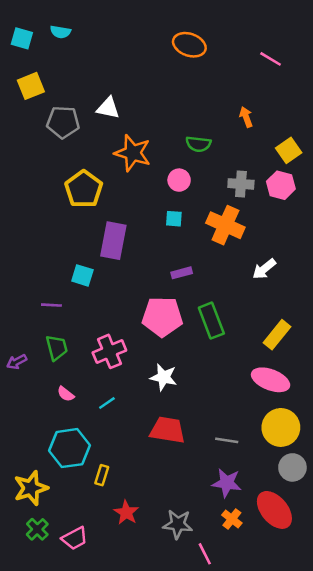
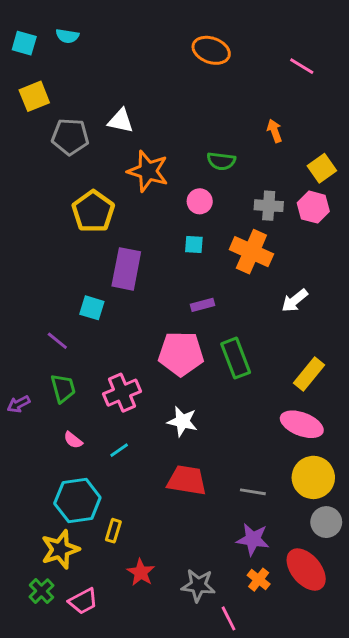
purple line: (51, 305) -> (57, 341), turned 36
yellow star: (31, 488) -> (60, 549), moved

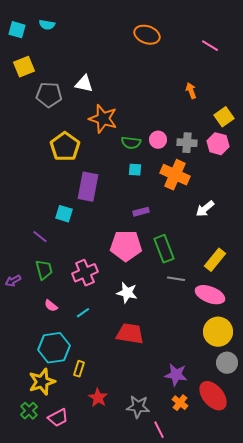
green semicircle: (221, 161) -> (131, 143), moved
pink circle: (200, 201) -> (158, 140), moved
gray line: (253, 492) -> (176, 279), moved

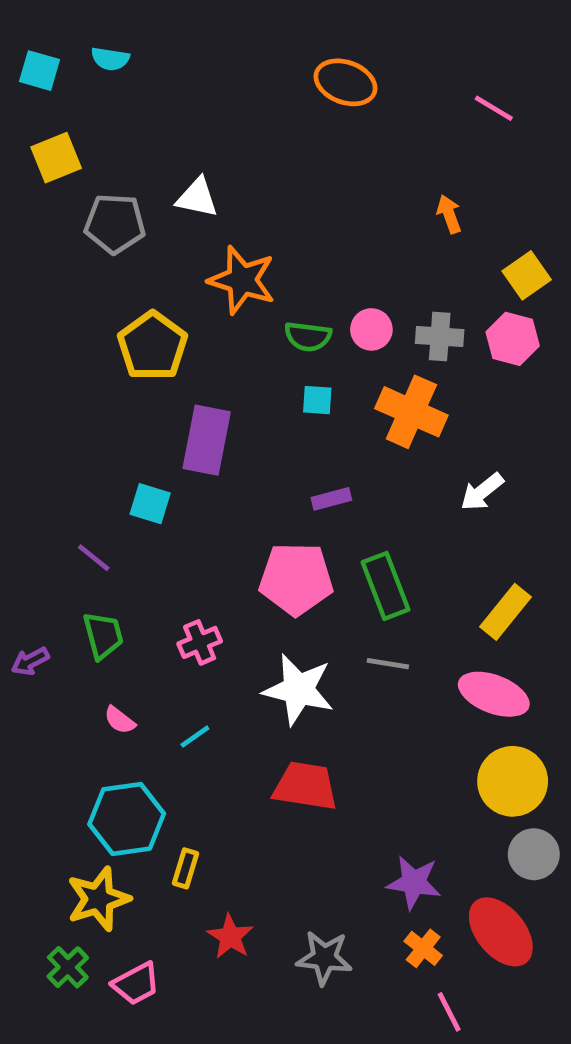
pink cross: (85, 273) -> (200, 642), size x0.7
gray line: (176, 279) -> (388, 664), moved
white star: (127, 293) -> (298, 690), size x1.4
pink line: (159, 430) -> (449, 1012), moved

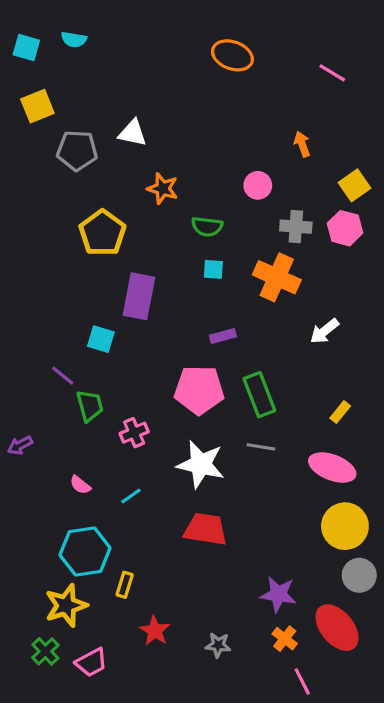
orange star: (242, 280) -> (163, 189), size x0.7
pink circle: (371, 329) -> (258, 185), moved
yellow rectangle: (506, 612) -> (340, 412), size x0.6
green trapezoid: (103, 635) -> (90, 406), moved
gray star: (324, 958) -> (218, 645), size x0.7

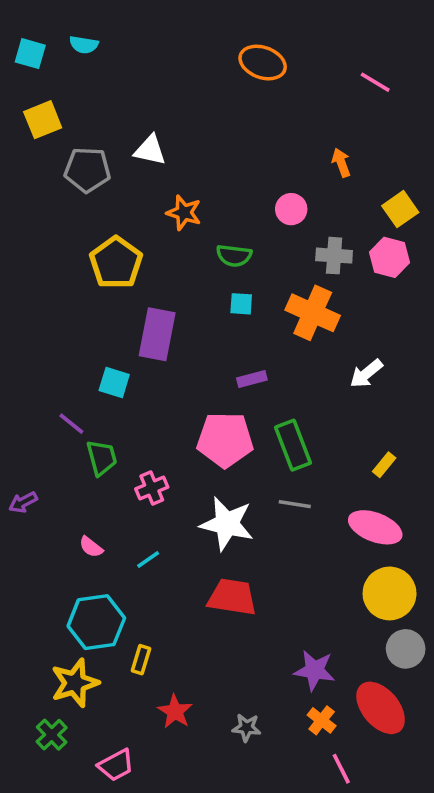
pink trapezoid: (91, 662) -> (116, 765), moved

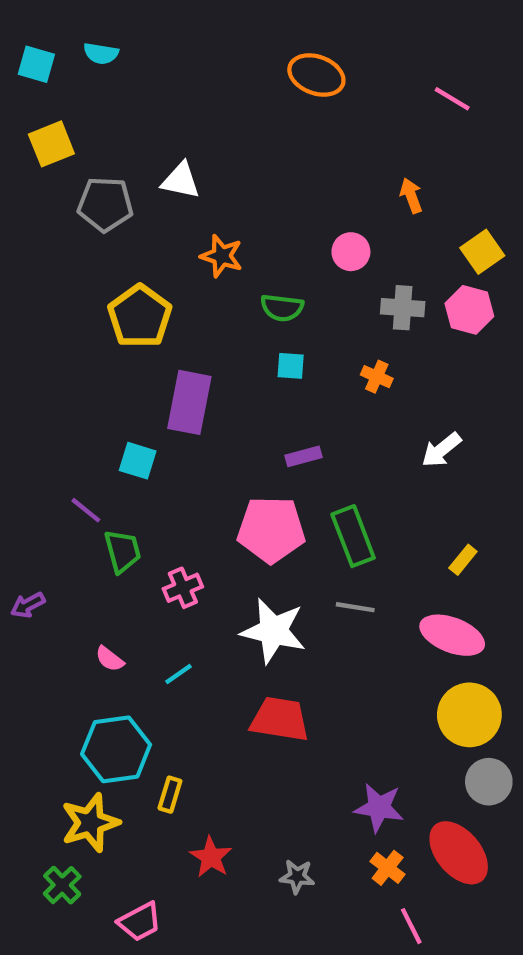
orange cross: (313, 313) -> (377, 377), size x0.5

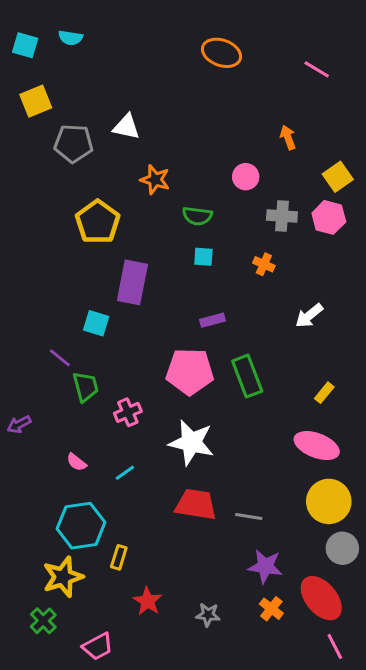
gray line: (355, 607) -> (249, 517), moved
pink line: (411, 926) -> (335, 646), moved

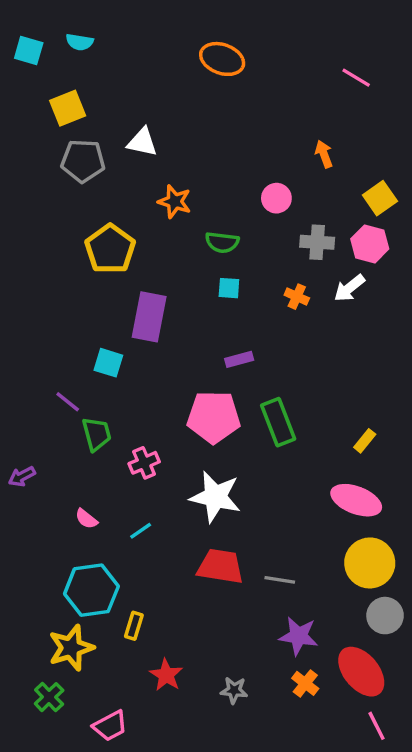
orange ellipse: (222, 53) -> (222, 59), moved
yellow square: (36, 101) -> (68, 108), moved
white arrow: (309, 316) -> (349, 288), moved

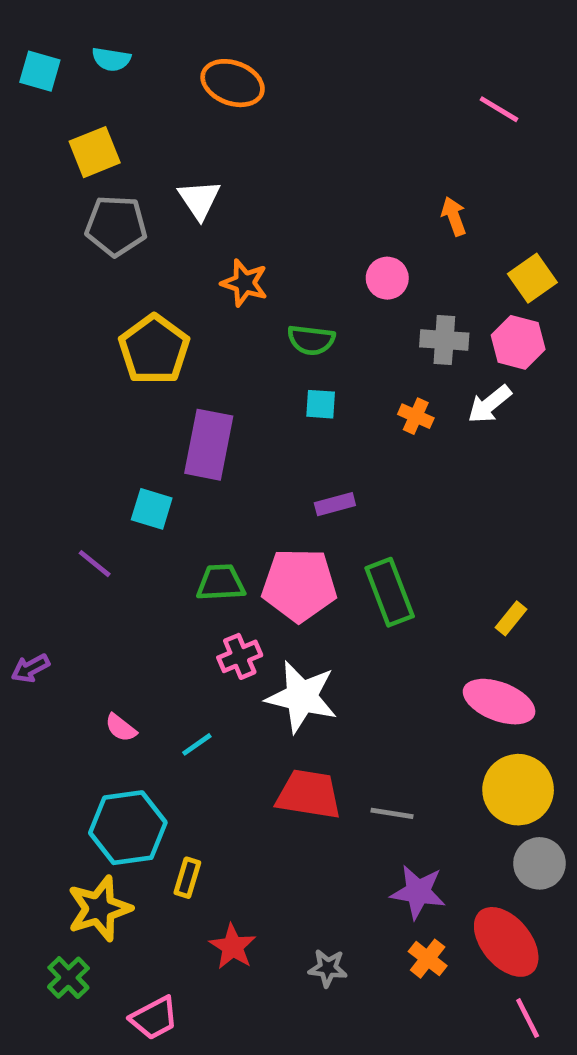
orange ellipse: (222, 59) -> (233, 83), moved
white triangle: (142, 142) -> (199, 200), turned 44
green trapezoid: (97, 434) -> (221, 583), moved, turned -78
pink cross: (144, 463) -> (240, 656), moved

